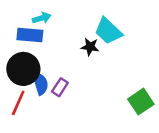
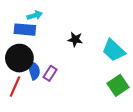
cyan trapezoid: (108, 31) -> (114, 50), moved

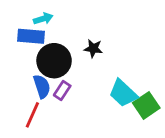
cyan trapezoid: (114, 50) -> (123, 93), moved
black circle: (19, 58) -> (54, 61), moved
red line: (15, 87) -> (32, 115), moved

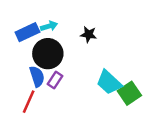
cyan arrow: (43, 19) -> (49, 26), moved
blue rectangle: (31, 36) -> (27, 32), turned -30
black star: (93, 48) -> (89, 34), moved

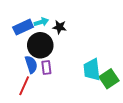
black star: (89, 34) -> (59, 27), moved
purple rectangle: (55, 80) -> (46, 68), turned -40
cyan trapezoid: (109, 82) -> (92, 70), turned 40

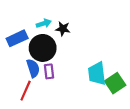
blue rectangle: (23, 27) -> (17, 38), moved

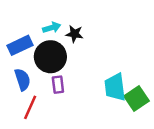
blue semicircle: (33, 68) -> (23, 80), moved

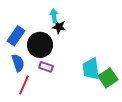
cyan arrow: (52, 28) -> (54, 16), moved, turned -80
blue rectangle: (20, 45) -> (16, 36), turned -30
purple rectangle: (58, 85) -> (46, 67), turned -64

